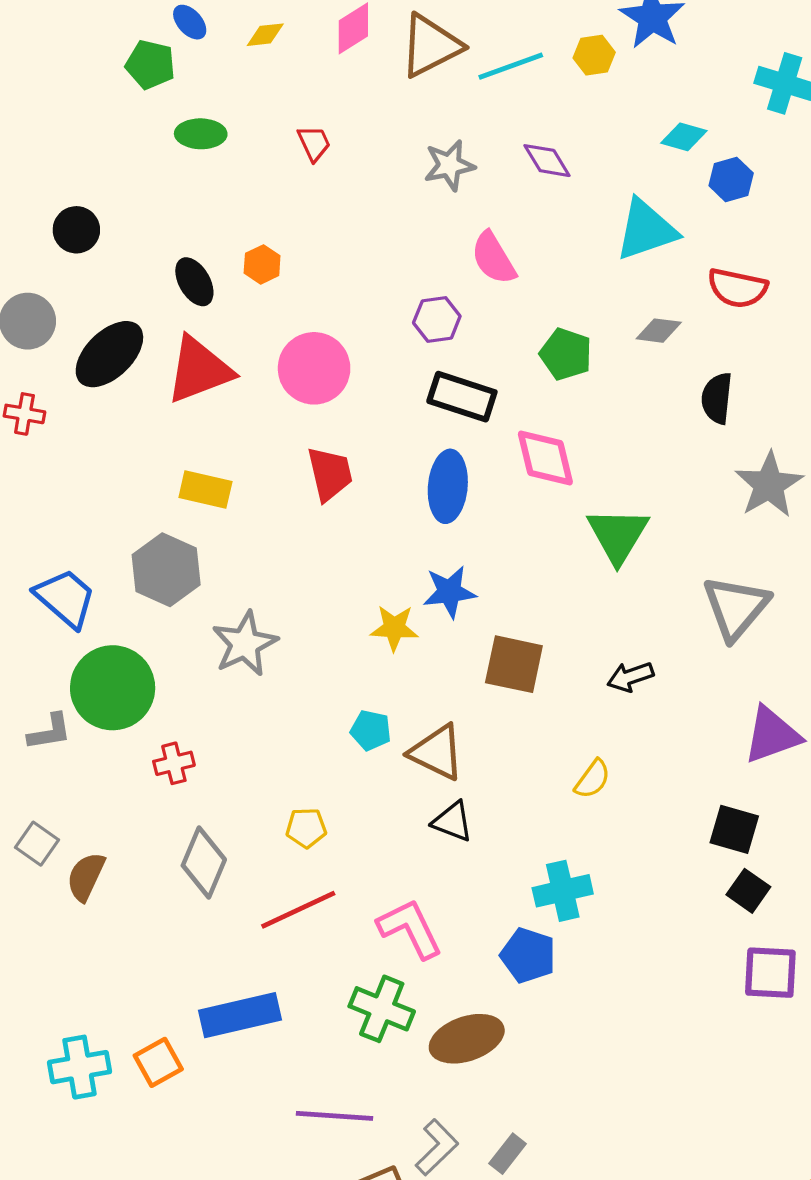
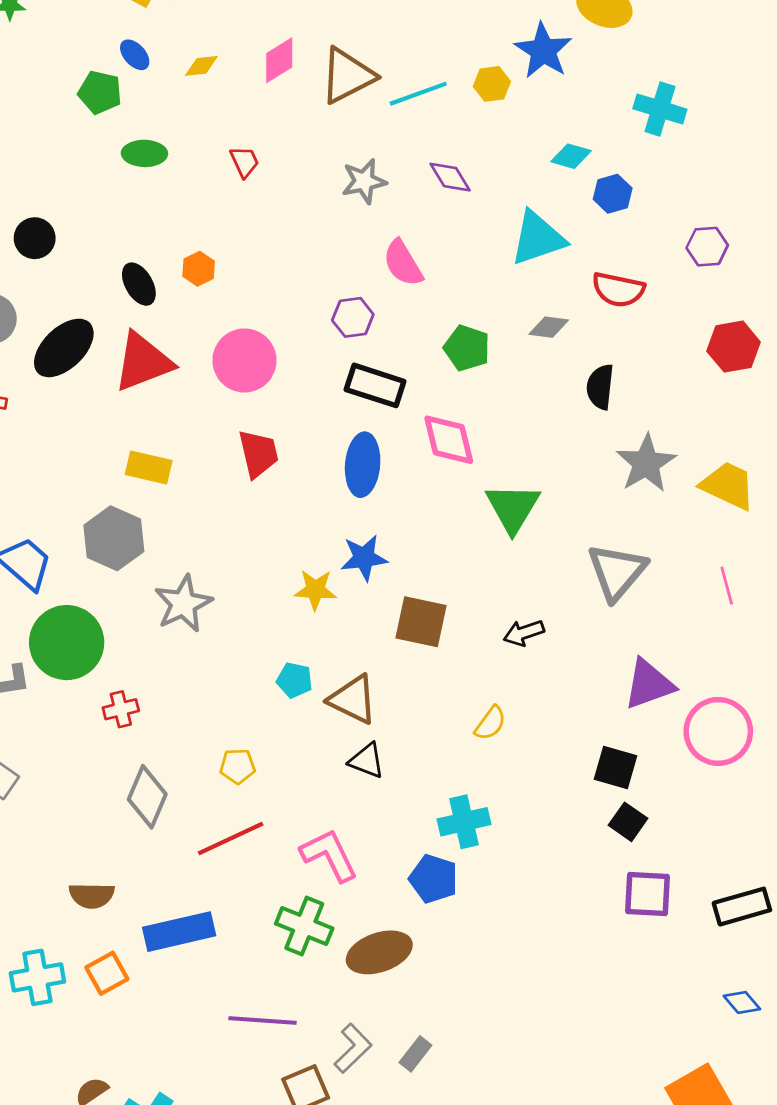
brown semicircle: (86, 877) -> (92, 895), moved, turned -114

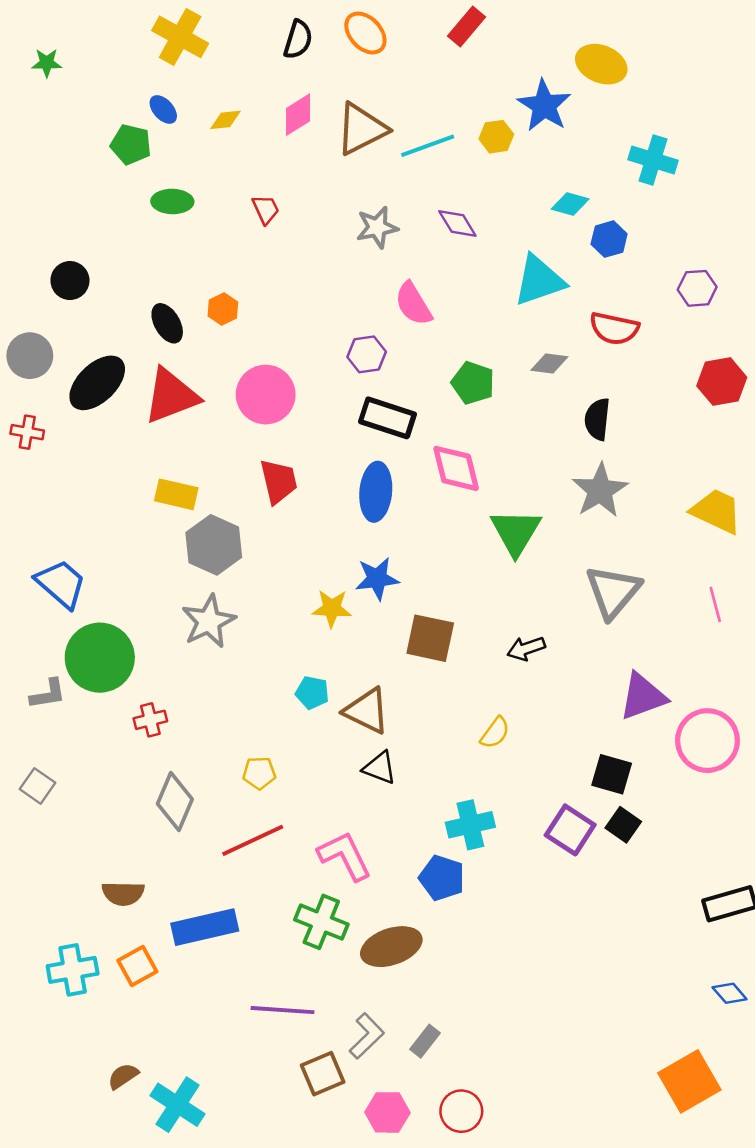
gray star: (646, 463) -> (600, 490), moved
gray hexagon: (114, 538) -> (214, 545), moved
purple square: (647, 894) -> (570, 830), moved, turned 30

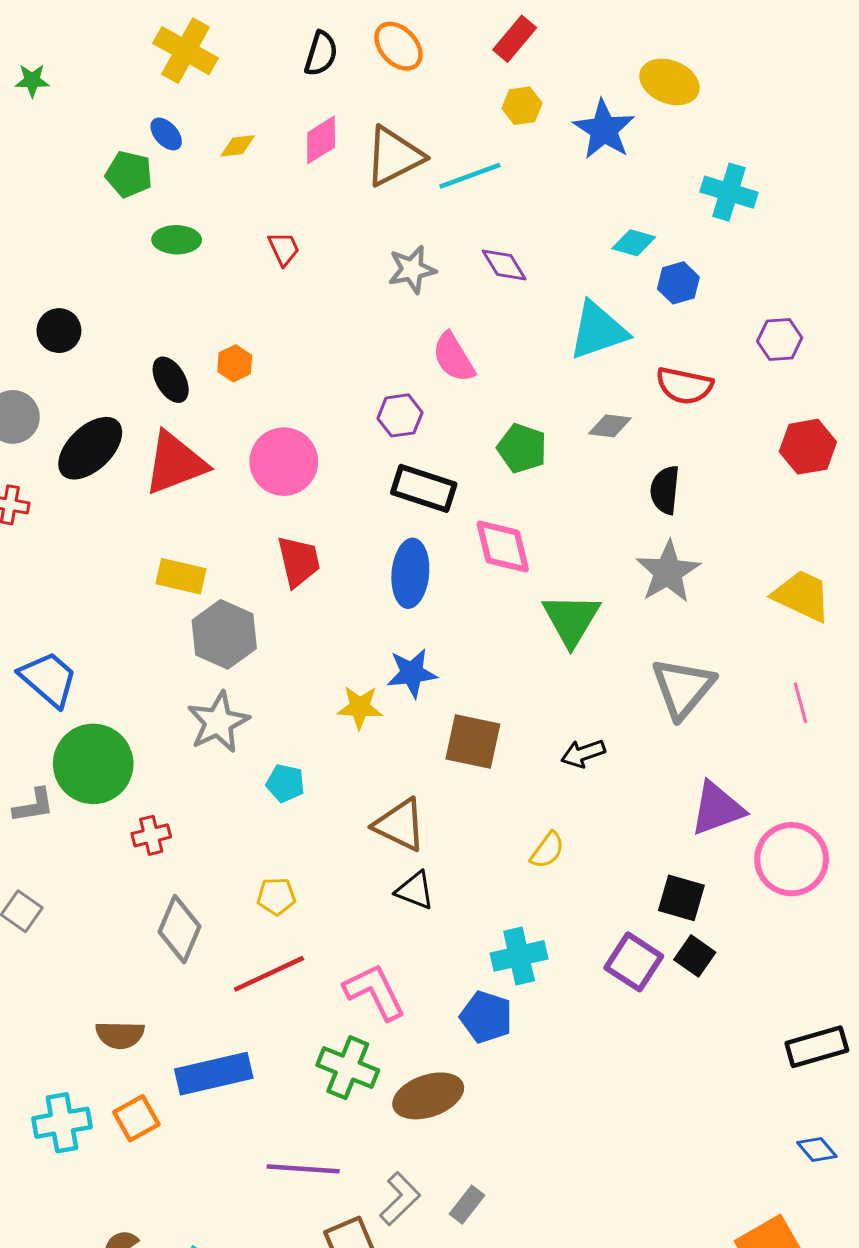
yellow hexagon: (496, 137) -> (522, 106), moved
cyan pentagon: (312, 693) -> (285, 783), moved

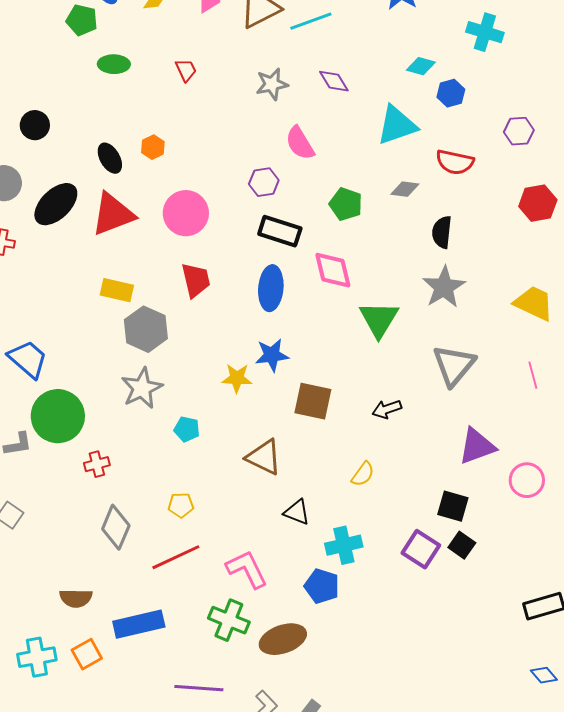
pink circle: (792, 859) -> (527, 480), size x0.7
black triangle: (415, 890) -> (297, 512), moved

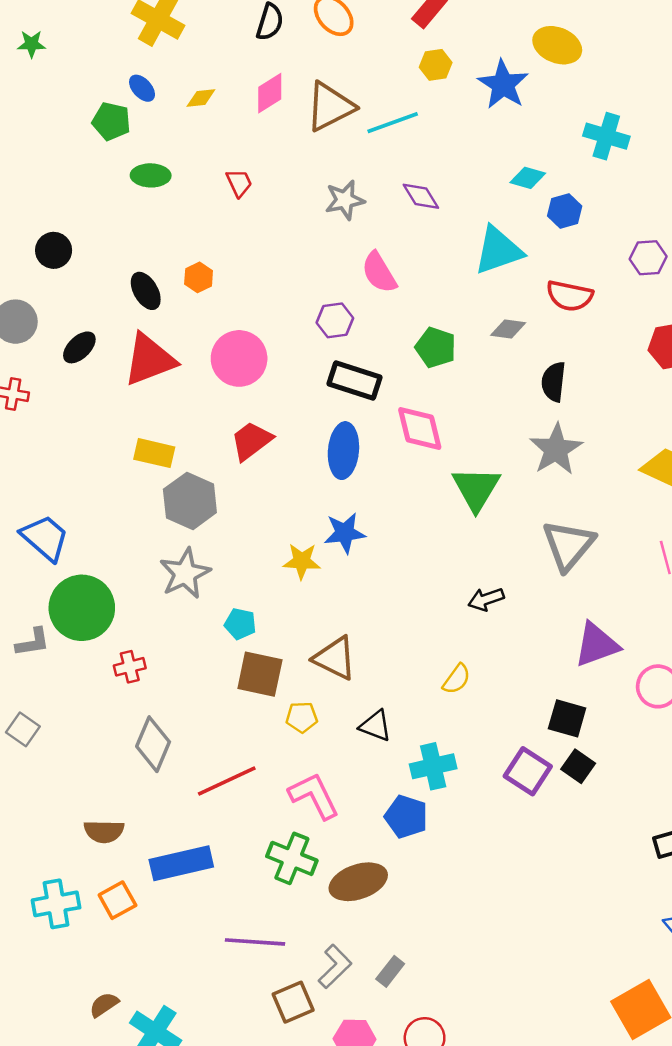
black ellipse: (56, 204) -> (79, 347), size x0.6
red trapezoid: (196, 280) -> (251, 441), turned -114
brown square: (313, 401) -> (260, 674), moved
yellow pentagon: (181, 505) -> (302, 717), moved

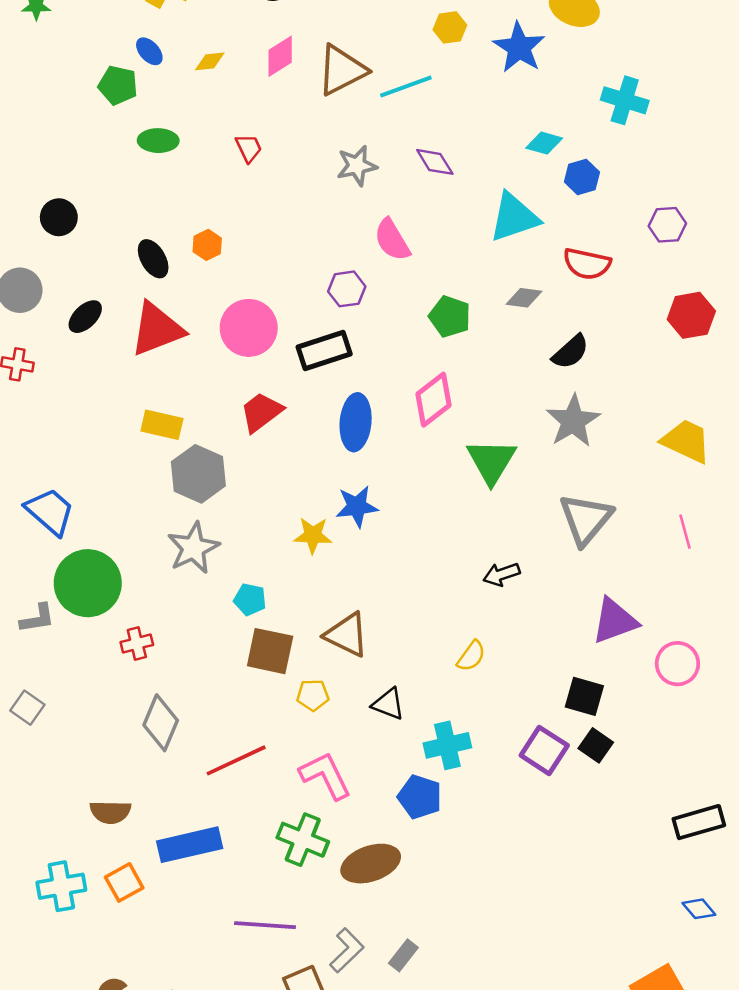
black rectangle: (355, 381) -> (324, 351), moved, turned -36
black semicircle: (554, 382) -> (571, 352), turned -138
pink diamond: (420, 428) -> (434, 400), turned 66

